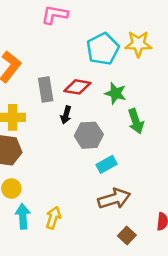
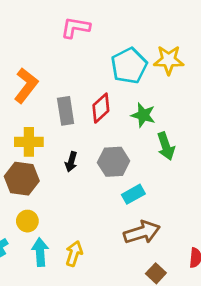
red diamond: (77, 87) -> (101, 108), turned -52
black arrow: (66, 115) -> (71, 162), moved

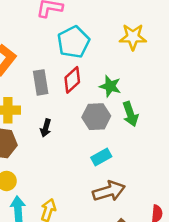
cyan pentagon: (129, 66) -> (74, 42), moved
gray hexagon: (114, 162) -> (96, 117), moved

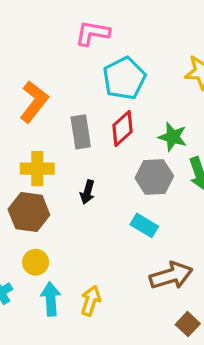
cyan rectangle: (101, 157) -> (144, 225), moved, turned 60

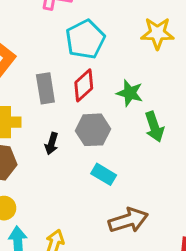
gray hexagon: (154, 177) -> (93, 130), moved

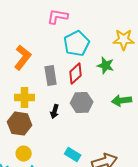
green star: (130, 93) -> (106, 66), moved
green arrow: (154, 127) -> (122, 101), turned 102
cyan rectangle: (104, 174) -> (73, 155), moved

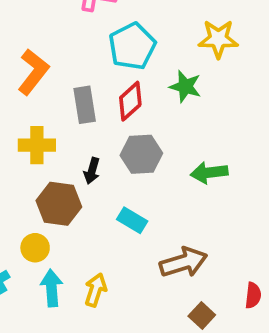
green arrow: (122, 101) -> (209, 173), moved
brown hexagon: (20, 124) -> (59, 204), moved
cyan rectangle: (73, 155) -> (132, 220), moved

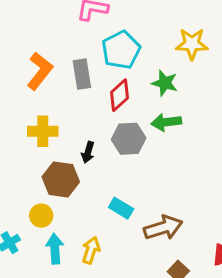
gray rectangle: (85, 105) -> (82, 74), moved
green arrow: (209, 173) -> (166, 122), moved
cyan rectangle: (132, 220) -> (121, 208), moved

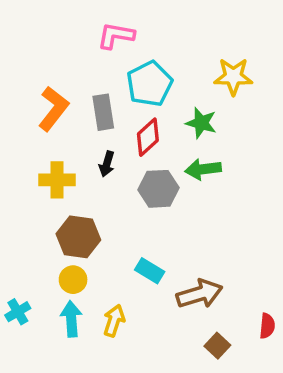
black arrow: (88, 152) -> (107, 164), moved
yellow circle: (41, 216) -> (73, 280), moved

